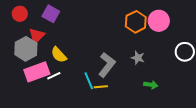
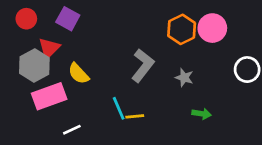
gray L-shape: (107, 65) -> (143, 66), moved
white line: (54, 76) -> (72, 130), moved

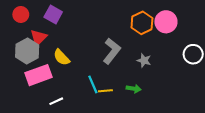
green arrow: (202, 114) -> (134, 89), moved

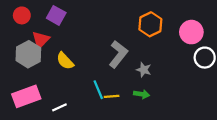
pink circle: (166, 22) -> (191, 32), moved
gray star: (144, 60) -> (144, 70), moved
pink rectangle: (39, 75) -> (26, 96), moved

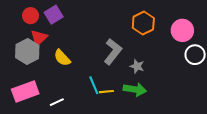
red circle: (22, 15) -> (30, 16), moved
purple square: (56, 15) -> (54, 15), turned 30
green arrow: (142, 94) -> (135, 89), size x1.5

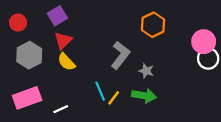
red circle: (30, 16) -> (18, 23), moved
pink circle: (182, 30) -> (204, 42), moved
red triangle: (39, 38) -> (63, 41), moved
yellow line: (106, 92) -> (114, 98), turned -48

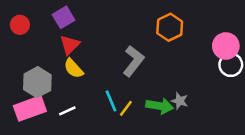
gray hexagon: (29, 55) -> (37, 82), moved
gray star: (146, 71) -> (180, 101), moved
white line: (61, 109) -> (67, 111), moved

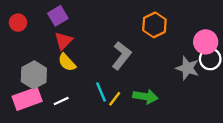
gray star: (180, 101) -> (187, 68), moved, size x1.5

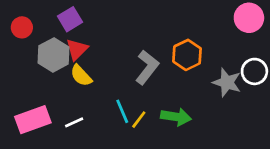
orange hexagon: (154, 25) -> (187, 55), moved
pink circle: (206, 42) -> (249, 18), moved
gray hexagon: (34, 75) -> (54, 55), moved

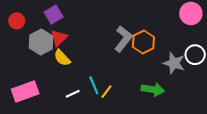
gray L-shape: (147, 67) -> (123, 39), moved
green arrow: (176, 117) -> (153, 89), moved
white line: (74, 122) -> (73, 94), moved

